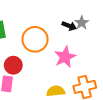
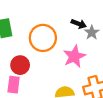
gray star: (82, 23) -> (92, 32), moved

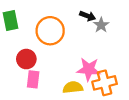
pink star: (74, 56) -> (89, 69), moved, turned 30
pink rectangle: (14, 85) -> (33, 79), moved

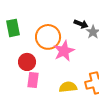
pink star: (89, 69) -> (64, 51), moved, turned -30

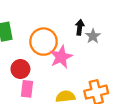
black arrow: (81, 24) -> (80, 27), turned -104

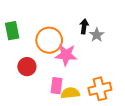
pink star: (61, 57) -> (66, 55), turned 30
pink rectangle: (27, 89) -> (57, 86), moved

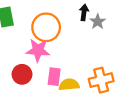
pink star: (66, 55) -> (38, 50), moved
red circle: (27, 67) -> (22, 74), moved

